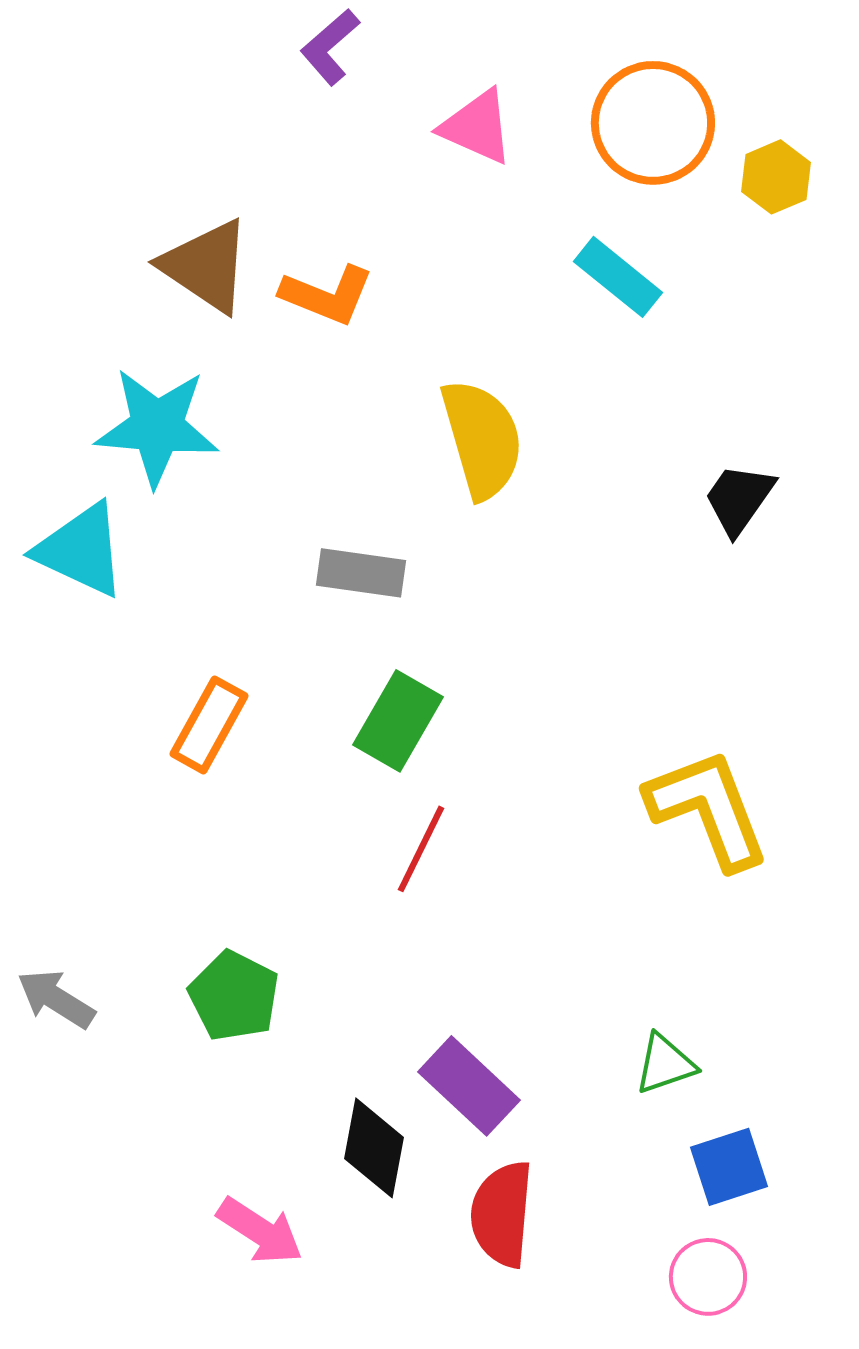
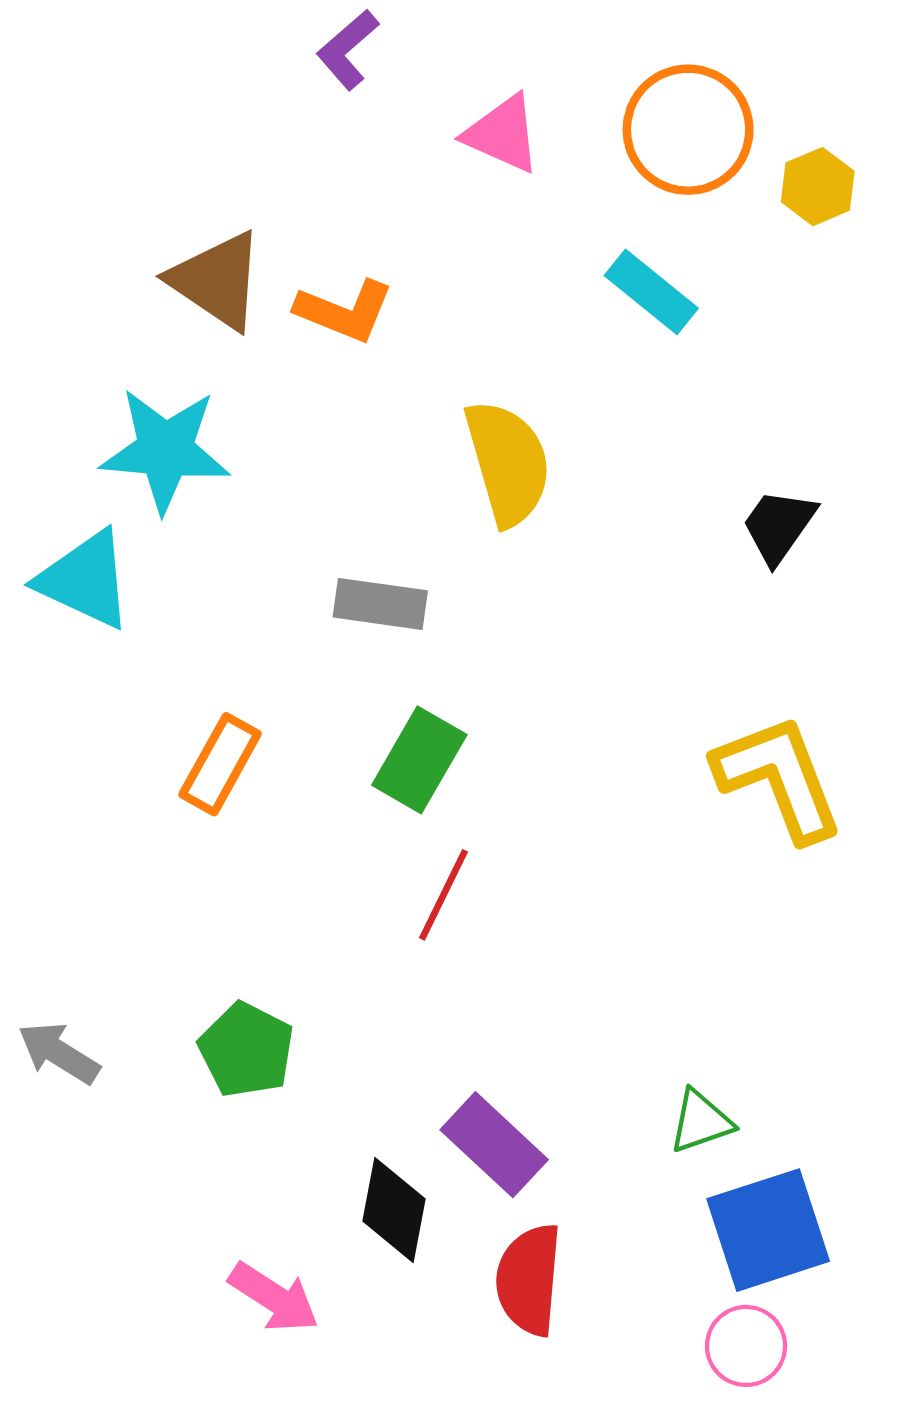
yellow L-shape: (708, 809) -> (779, 778), moved
blue square: (729, 1167) -> (768, 1230), size x1.5

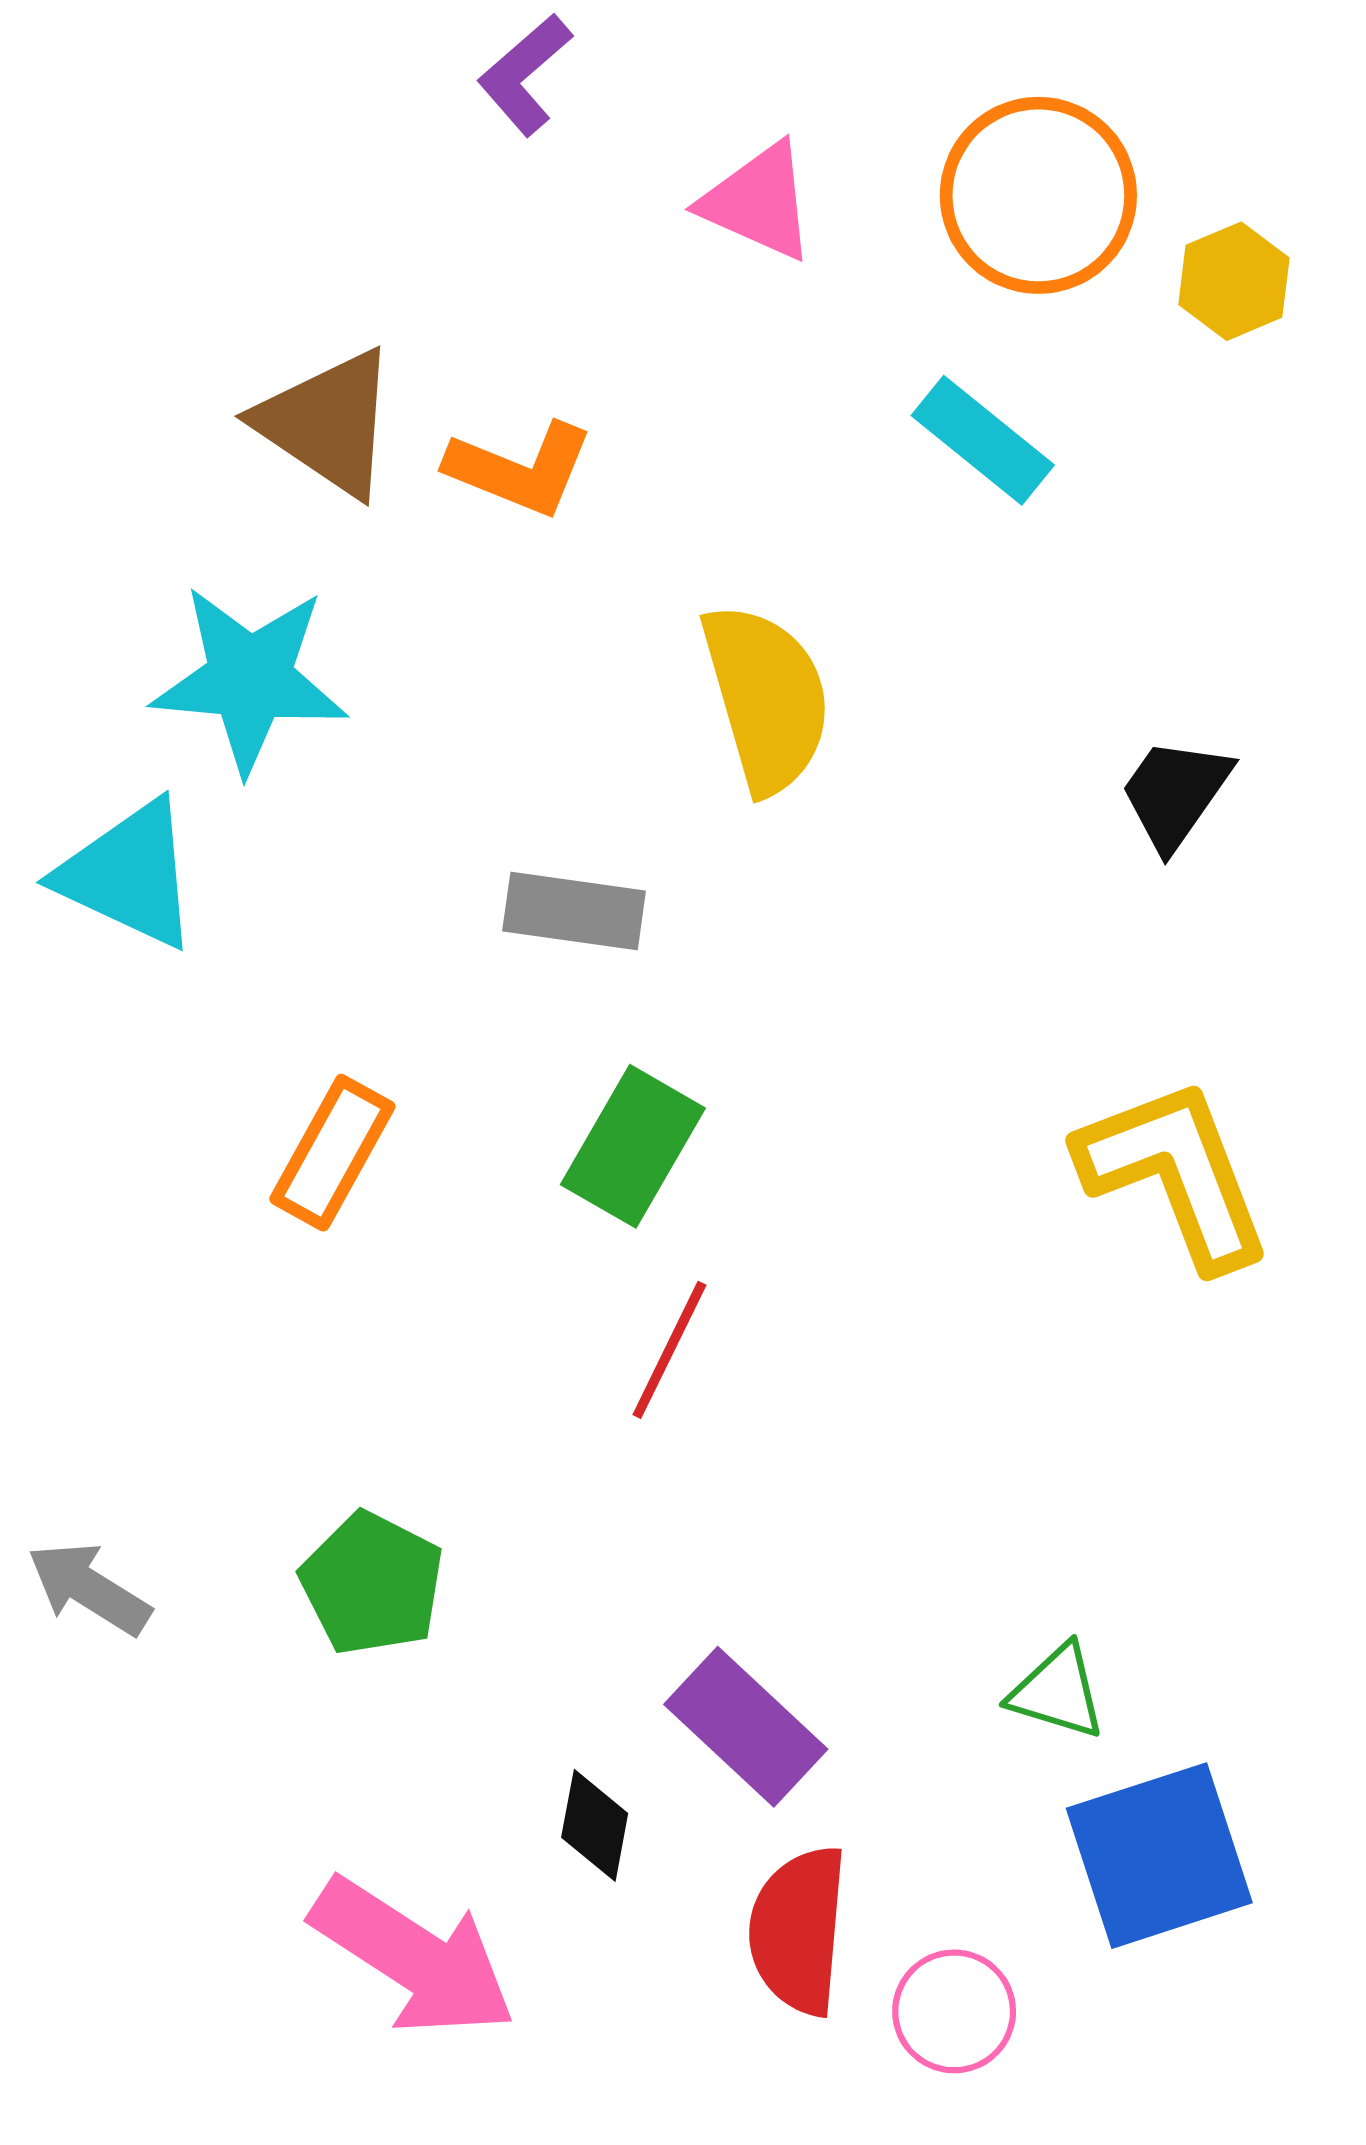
green triangle: (701, 1121) -> (1057, 1692), turned 36
black diamond: (394, 1210) -> (595, 1825), size x0.7
pink arrow: (274, 1297) -> (413, 1957), size x1.5
pink circle: (746, 1346) -> (954, 2011), moved

